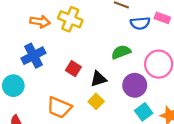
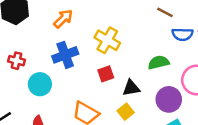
yellow cross: (70, 19) -> (107, 40), moved
orange arrow: (40, 22) -> (63, 19), moved, turned -60
red square: (73, 69) -> (106, 74), turned 32

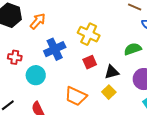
orange arrow: (63, 19) -> (38, 21), moved

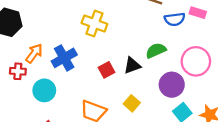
orange arrow: (38, 21) -> (34, 53), moved
yellow cross: (89, 34) -> (94, 24), moved
black triangle: (112, 72) -> (132, 65), moved

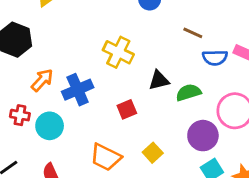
black triangle: (132, 65) -> (159, 80), moved
red cross: (18, 71) -> (20, 115), moved

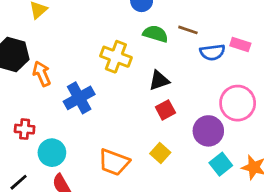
orange arrow: (42, 80) -> (42, 74), moved, turned -60
green semicircle: (188, 92) -> (155, 34), moved, turned 40
red square: (127, 109) -> (165, 110), moved
cyan circle: (50, 126) -> (52, 153), moved

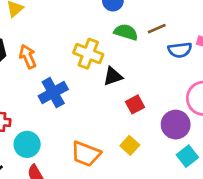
brown line: (188, 30) -> (157, 29), turned -42
orange arrow: (42, 74) -> (28, 57), moved
black triangle: (159, 81) -> (113, 76), moved

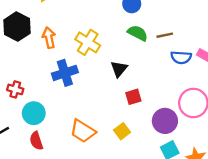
yellow cross: (88, 54) -> (88, 42), moved
black triangle: (113, 76) -> (119, 69), turned -42

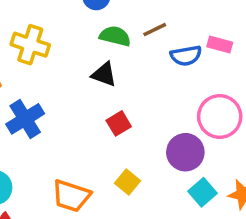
yellow cross: (88, 42) -> (30, 45), moved
black triangle: (119, 69) -> (104, 74), moved, turned -36
red square: (133, 97) -> (119, 123), moved

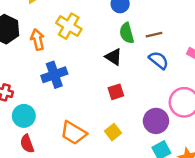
green semicircle: (115, 36) -> (127, 33), turned -132
blue semicircle: (186, 56) -> (159, 60), moved, turned -144

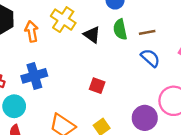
black triangle: (113, 57) -> (92, 35), moved
blue cross: (54, 75) -> (34, 76), moved
red square: (116, 92) -> (97, 86), moved, turned 35

